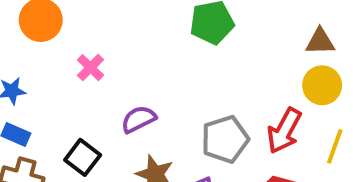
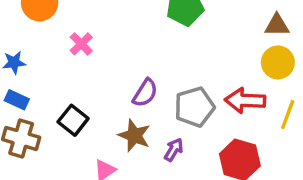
purple semicircle: (139, 119) -> (145, 93), moved, turned 148
red arrow: (284, 131) -> (245, 100), turned 63

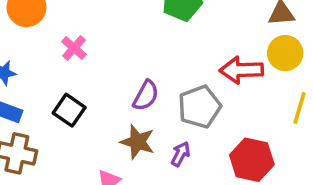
red arrow: (245, 100) -> (241, 70), moved
black square: (73, 120) -> (69, 110), moved

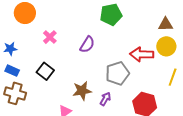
purple semicircle: (146, 96) -> (87, 45), moved
brown star: (138, 142) -> (82, 91), turned -30

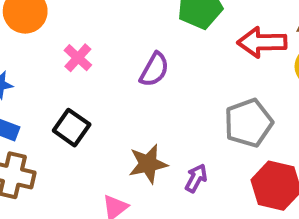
red arrow: (142, 54) -> (262, 42), moved
gray pentagon: (117, 73) -> (248, 123), moved

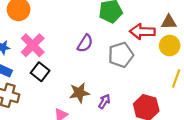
pink cross: (78, 58) -> (33, 45), moved, size x1.6
gray pentagon: (248, 123) -> (121, 55), moved

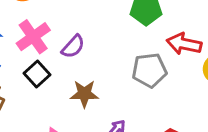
purple semicircle: (85, 43) -> (73, 47), moved
brown star: (79, 93) -> (84, 94), moved

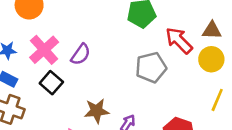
red arrow: (184, 44) -> (179, 40), turned 40
brown star: (84, 94) -> (97, 111), moved

